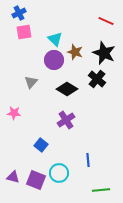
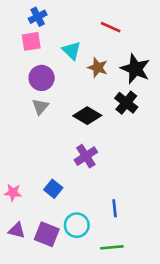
blue cross: (19, 13) -> (38, 17), moved
red line: (106, 21) -> (111, 27), moved
purple circle: (54, 60) -> (42, 78), moved
pink star: (14, 113) -> (13, 193), moved
green line: (101, 190) -> (112, 247), moved

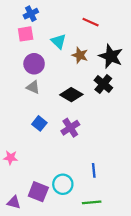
gray triangle: (40, 107) -> (33, 87), turned -48
blue square: (53, 189) -> (39, 123), moved
purple triangle: (17, 230) -> (14, 202), moved

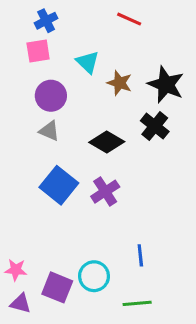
red line: (91, 22) -> (129, 19), moved
blue square: (39, 123) -> (59, 185), size x1.6
pink star: (11, 158) -> (16, 270), moved

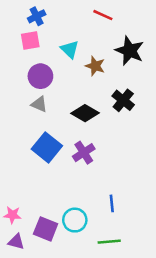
black star: (166, 85) -> (130, 51), moved

